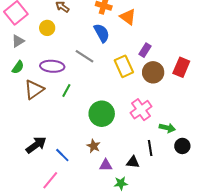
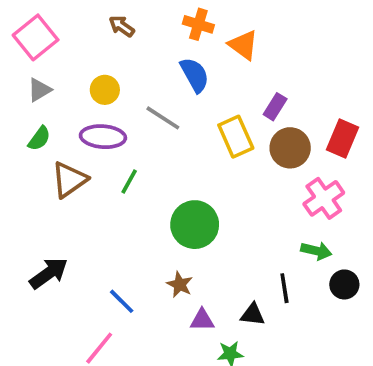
yellow circle: (47, 28) -> (105, 90), moved
pink cross: (141, 110) -> (324, 198), moved
black arrow: (36, 145) -> (49, 273), moved

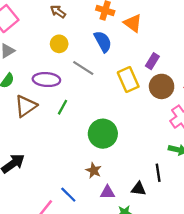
yellow circle: (105, 90) -> (59, 44), moved
blue line: (122, 301) -> (68, 195), moved

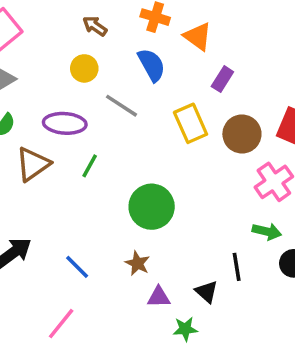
brown arrow: (58, 12) -> (95, 26), moved
purple rectangle: (152, 61) -> (222, 79), moved
black triangle: (139, 189) -> (207, 292), turned 35
blue line: (68, 195) -> (77, 267), moved

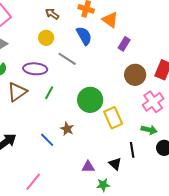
yellow rectangle: (191, 123) -> (113, 118), moved
green circle: (152, 207) -> (90, 100), moved
brown star: (137, 263) -> (67, 129), moved
blue line: (77, 267) -> (47, 140), moved

